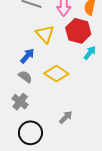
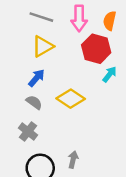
yellow triangle: (45, 34) -> (43, 46), moved, turned 42
gray arrow: (66, 117) -> (73, 160), moved, turned -32

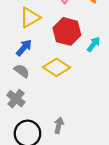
red hexagon: (96, 49) -> (67, 31), moved

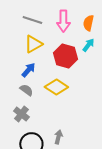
cyan arrow: (94, 44) -> (88, 45), moved

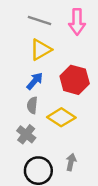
red hexagon: (65, 56) -> (75, 80), moved
yellow diamond: (56, 87) -> (61, 117), moved
gray semicircle: (26, 90) -> (32, 105), turned -120

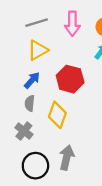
gray line: (40, 21) -> (37, 23), turned -35
yellow diamond: (61, 117) -> (57, 115), turned 76
gray arrow: (71, 162) -> (67, 158), size x1.5

